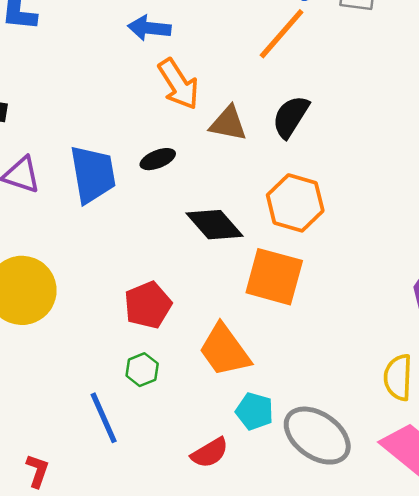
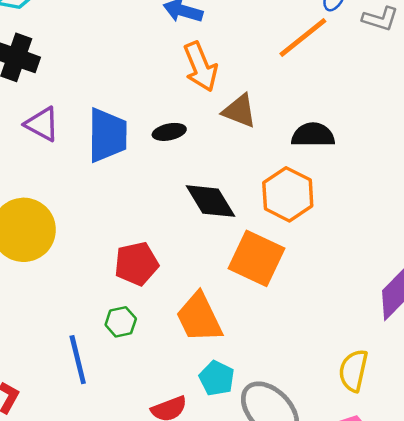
black semicircle: (291, 117) -> (313, 135), moved, turned 48

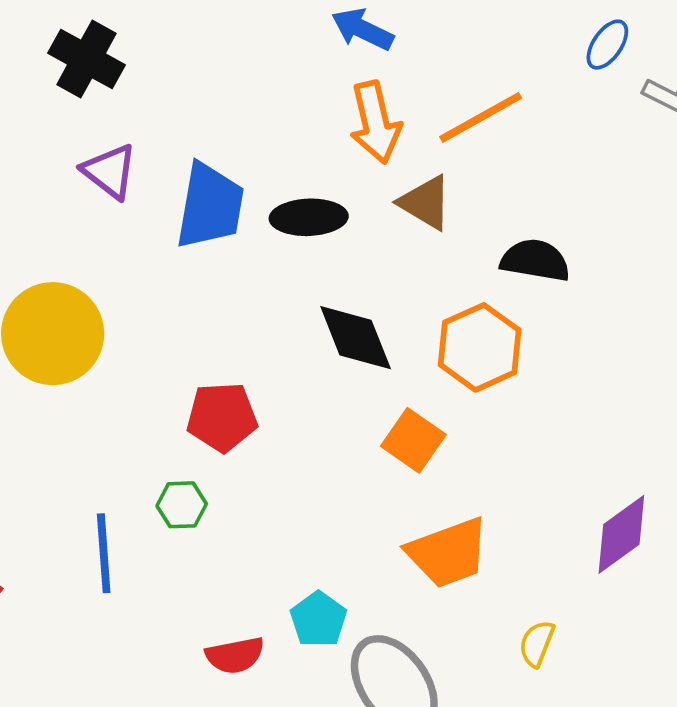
orange line: (303, 37) -> (481, 117), moved
black ellipse: (169, 132) -> (309, 217), size x1.4
orange square: (257, 258) -> (413, 440), size x0.7
orange trapezoid: (199, 318) -> (448, 553), moved, turned -94
yellow semicircle: (353, 371) -> (537, 644), size x0.7

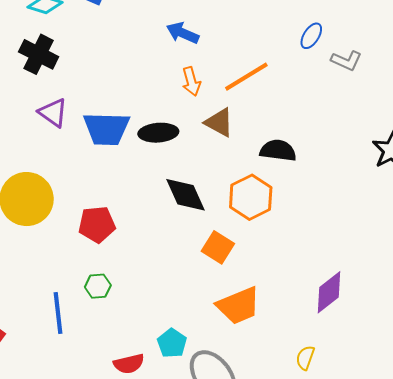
orange arrow: (375, 122) -> (191, 82), size x0.7
blue trapezoid: (210, 206) -> (106, 129), turned 84
red pentagon: (222, 417) -> (97, 224), moved
yellow semicircle: (537, 644) -> (305, 358), moved

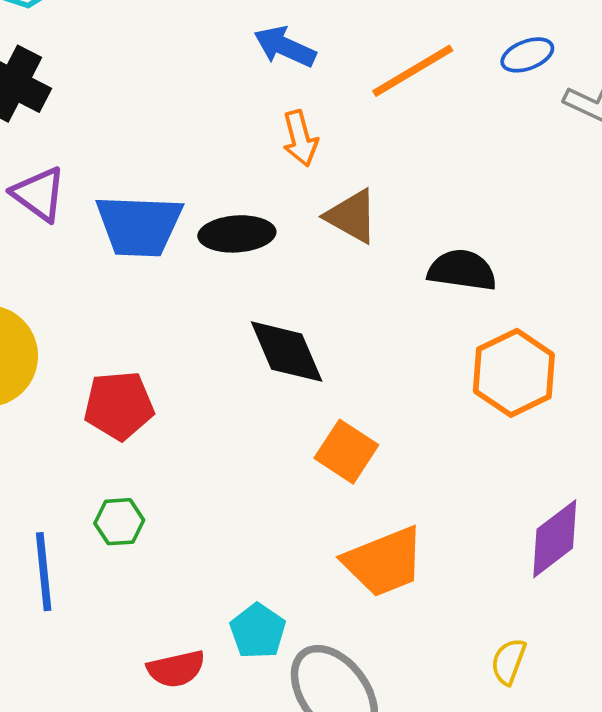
blue ellipse: (311, 36) -> (527, 55), turned 36
orange line: (246, 77) -> (413, 71), moved
orange hexagon: (251, 197) -> (514, 373), moved

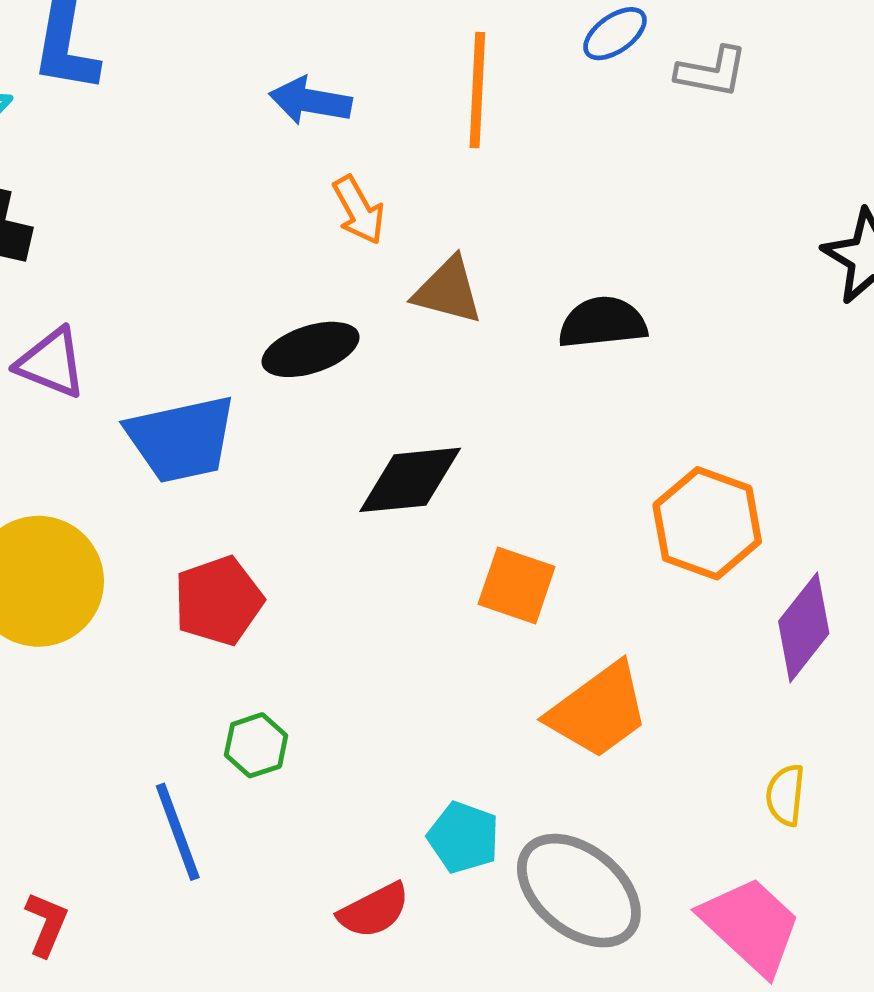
orange line: (413, 71) -> (477, 90), turned -42
blue trapezoid: (139, 226) -> (181, 439), moved
black diamond: (287, 352) -> (410, 480), turned -58
orange hexagon: (514, 373) -> (707, 523), moved

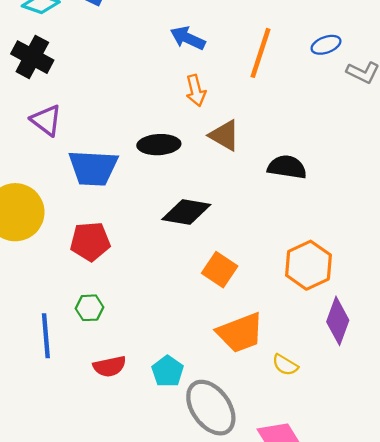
purple diamond: (804, 627) -> (338, 321), turned -33
yellow semicircle: (785, 795) -> (285, 365), moved, turned -80
red semicircle: (374, 910) -> (110, 366), moved

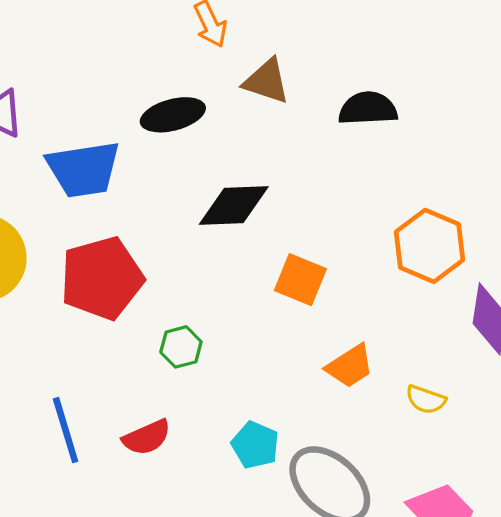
red pentagon: (90, 241) -> (102, 278), size x1.4
green hexagon: (89, 308) -> (181, 347), moved
orange trapezoid: (240, 333) -> (350, 366), size x0.7
red semicircle: (110, 366) -> (147, 437), moved

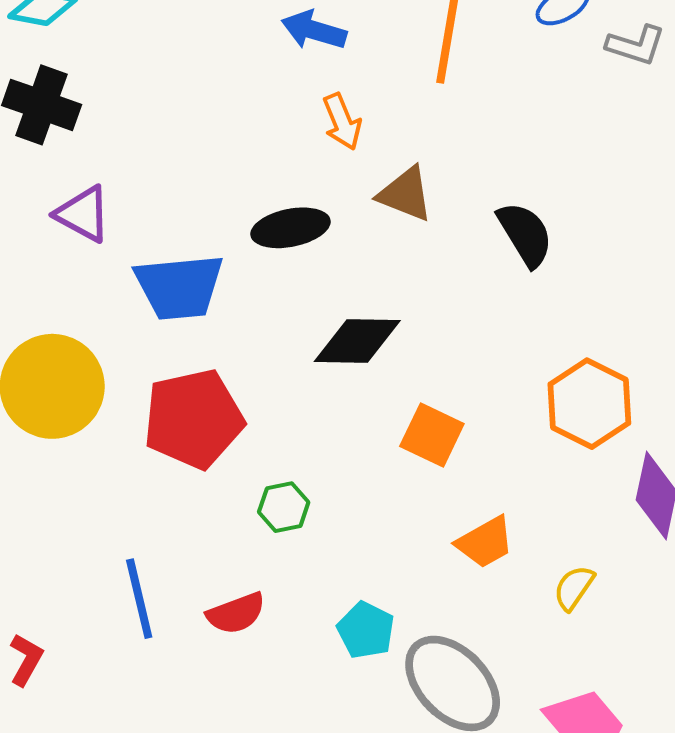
black semicircle: (368, 109) -> (525, 234), turned 58
yellow semicircle: (426, 400) -> (574, 588), turned 102

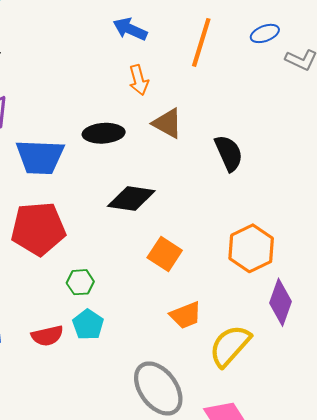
yellow semicircle: (574, 588) -> (230, 346), size x1.8
cyan pentagon: (366, 630) -> (88, 325), moved

